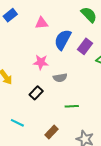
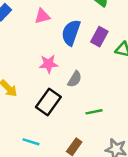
gray semicircle: (60, 78) -> (75, 79), turned -40
black rectangle: (36, 93) -> (48, 102), size x1.5

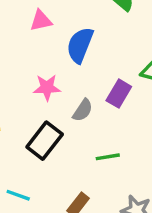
purple rectangle: (99, 37) -> (119, 94), moved

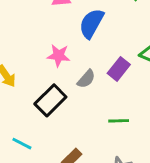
green line: (108, 157) -> (119, 121), moved

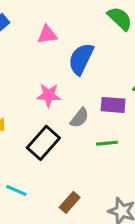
purple rectangle: (119, 69) -> (113, 105), turned 60
green line: (119, 121) -> (107, 143), moved

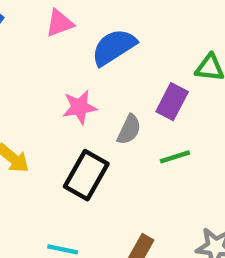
blue semicircle: (81, 59) -> (114, 47), turned 44
purple rectangle: (113, 105) -> (172, 102), turned -55

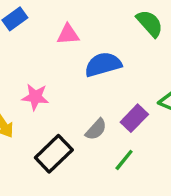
pink star: (79, 107) -> (35, 97), moved
green line: (175, 157) -> (124, 160), turned -50

